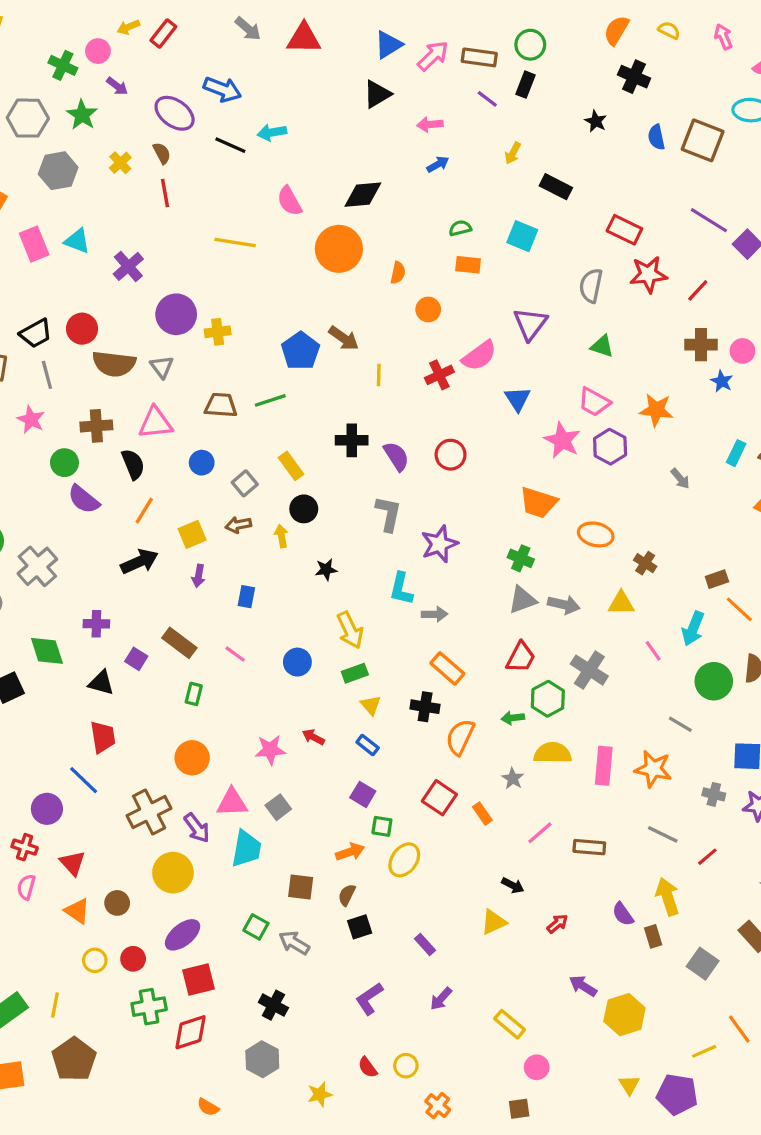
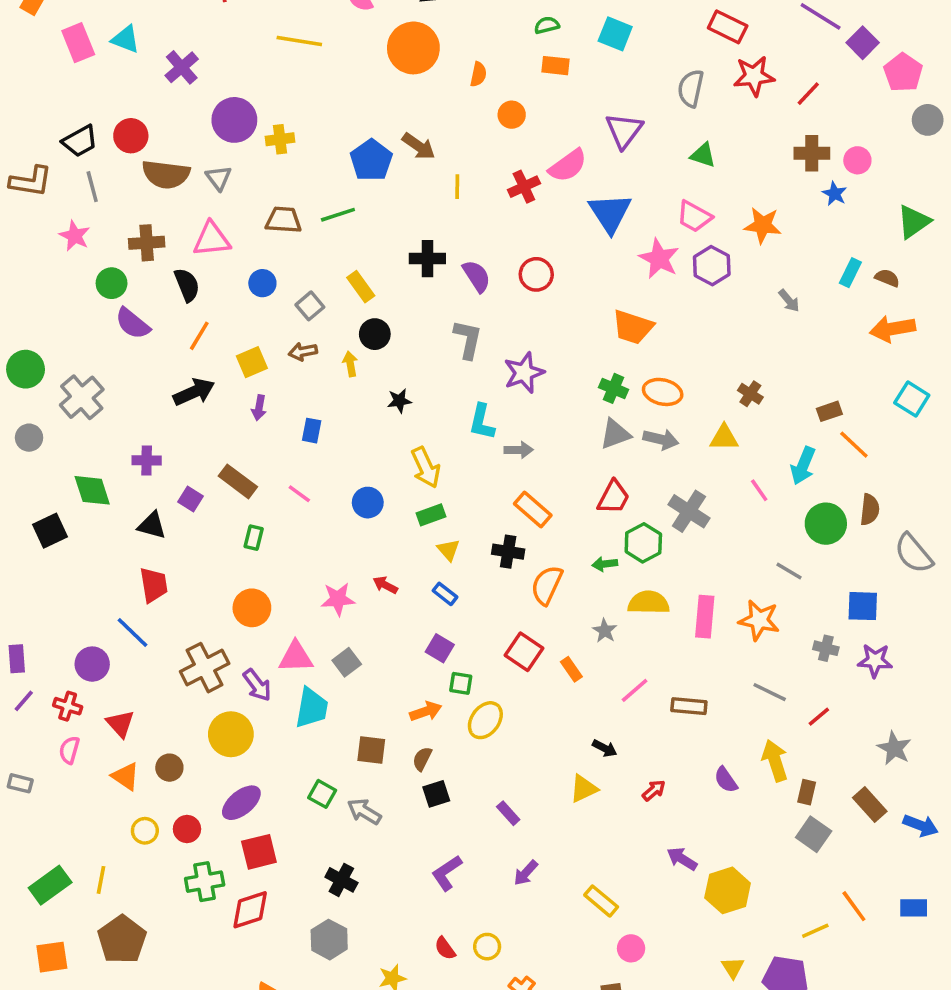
blue triangle: (518, 399) -> (610, 213), size x1.5
orange ellipse: (596, 534) -> (663, 392), moved
brown rectangle: (653, 936) -> (807, 792), moved, turned 30

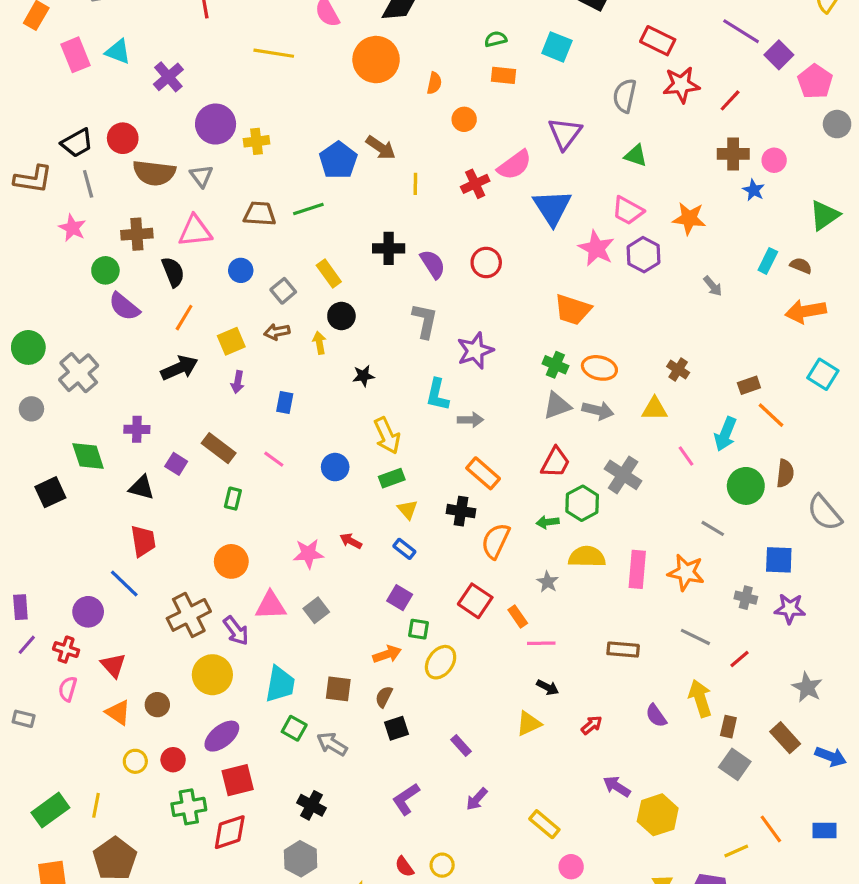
pink line: (635, 690) -> (541, 643), moved, turned 40
cyan trapezoid: (312, 708) -> (280, 684), moved

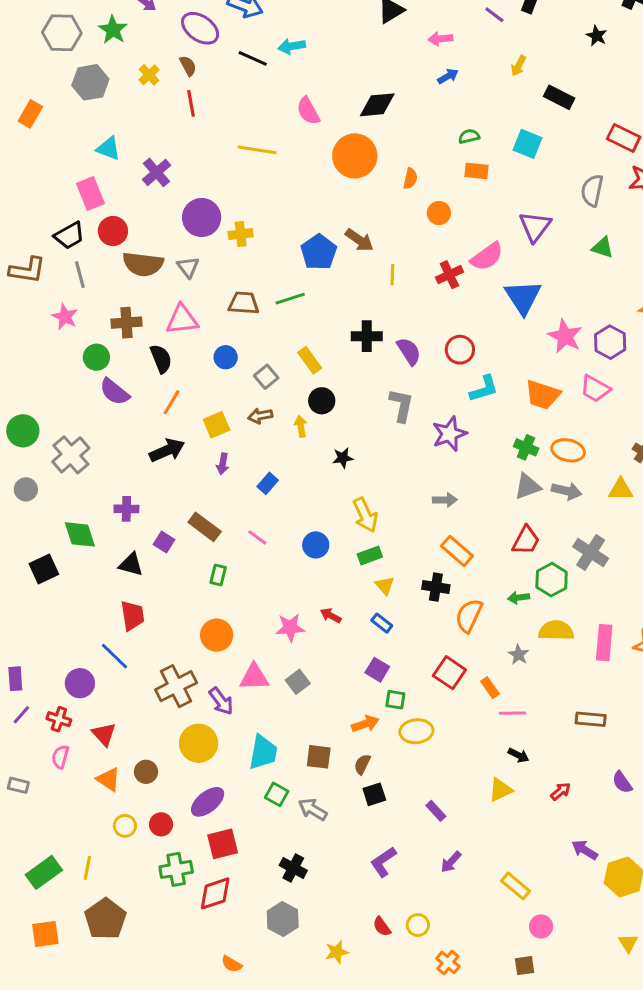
pink rectangle: (76, 55) -> (90, 193), moved
pink trapezoid: (628, 211) -> (595, 389), moved
cyan L-shape: (437, 395) -> (484, 389), moved, turned -120
blue rectangle: (285, 403) -> (268, 483), turned 30
yellow ellipse: (441, 662) -> (416, 731), turned 48

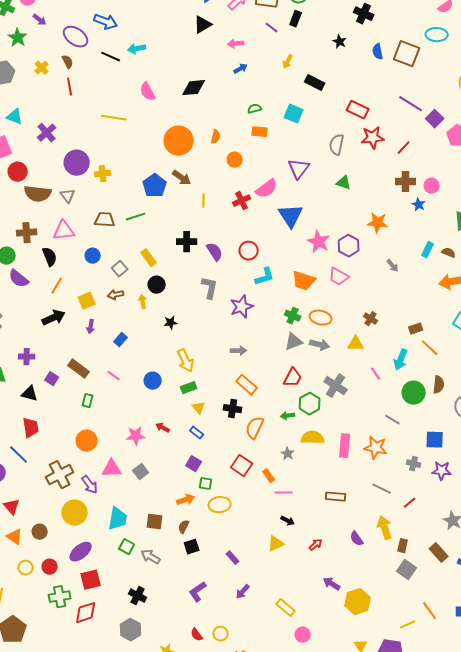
orange circle: (355, 156) -> (179, 141), moved

